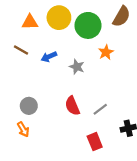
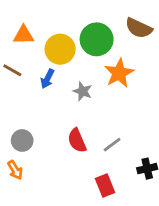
brown semicircle: (121, 17) -> (139, 28), turned 85
yellow circle: (59, 18) -> (60, 49), moved
orange star: (106, 52) -> (119, 73), size x1.5
blue arrow: (49, 57) -> (47, 79), turned -40

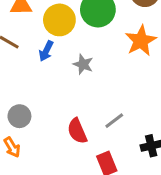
orange star: (119, 73) -> (141, 41), moved
red semicircle: (77, 140) -> (77, 131), moved

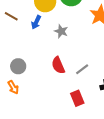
red semicircle: (77, 131) -> (58, 65), moved

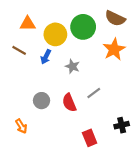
gray circle: (18, 66) -> (42, 101), moved
gray line: (82, 69) -> (94, 93), moved

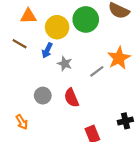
orange star: (114, 49) -> (119, 58), moved
gray star: (72, 66) -> (65, 64), moved
gray line: (94, 93) -> (97, 71), moved

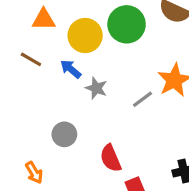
blue arrow: (47, 50) -> (71, 69), turned 104
red semicircle: (71, 98) -> (111, 158), moved

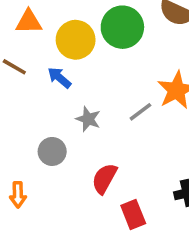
gray star: (96, 88) -> (88, 119), moved
red semicircle: (111, 158) -> (104, 179), turned 52
orange arrow: (34, 173) -> (18, 195), turned 30

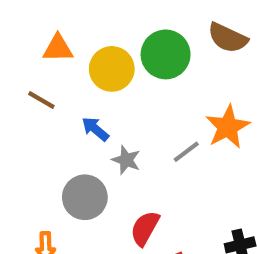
blue arrow: (59, 78) -> (95, 129), moved
gray circle: (52, 151) -> (85, 197), size x1.4

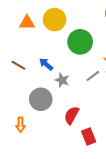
green circle: (166, 54) -> (80, 42), moved
yellow circle: (112, 69) -> (55, 20), moved
brown line: (41, 100) -> (18, 65), moved

